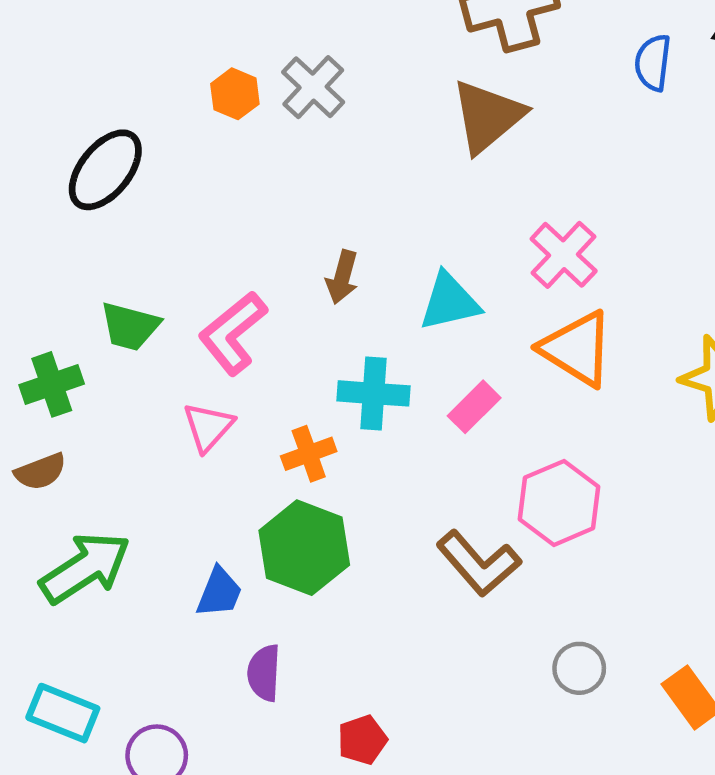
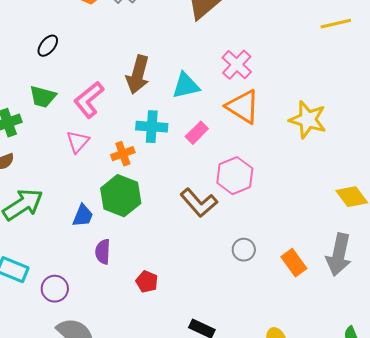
black ellipse: (105, 170) -> (48, 46), moved, size x0.6
brown arrow: (342, 277) -> (138, 75), size x1.6
red pentagon: (362, 740) -> (147, 282), turned -30

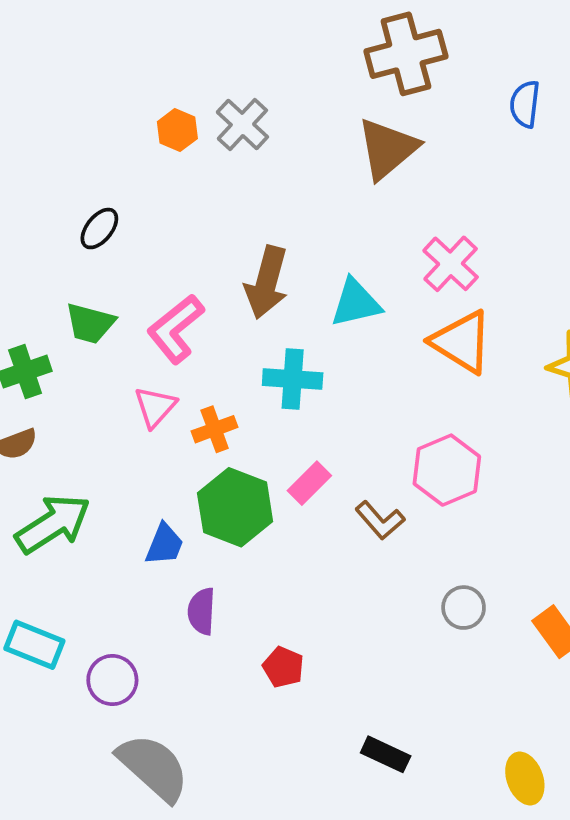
pink rectangle: (197, 133) -> (309, 483), moved
orange cross: (123, 154) -> (215, 429), moved
brown L-shape: (199, 203) -> (380, 520), size x0.7

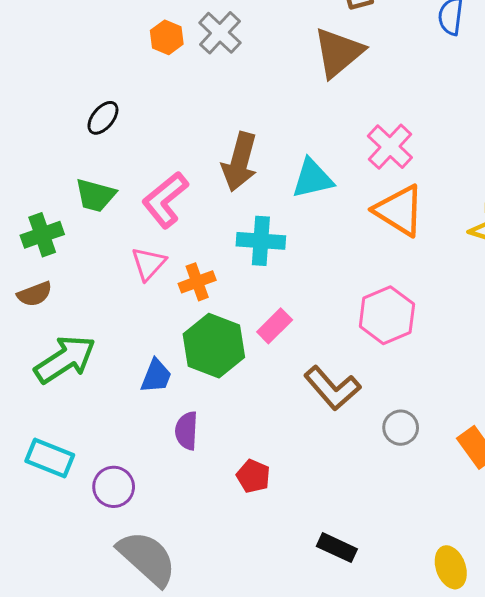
brown L-shape: (380, 520) -> (332, 388), moved, size x1.4

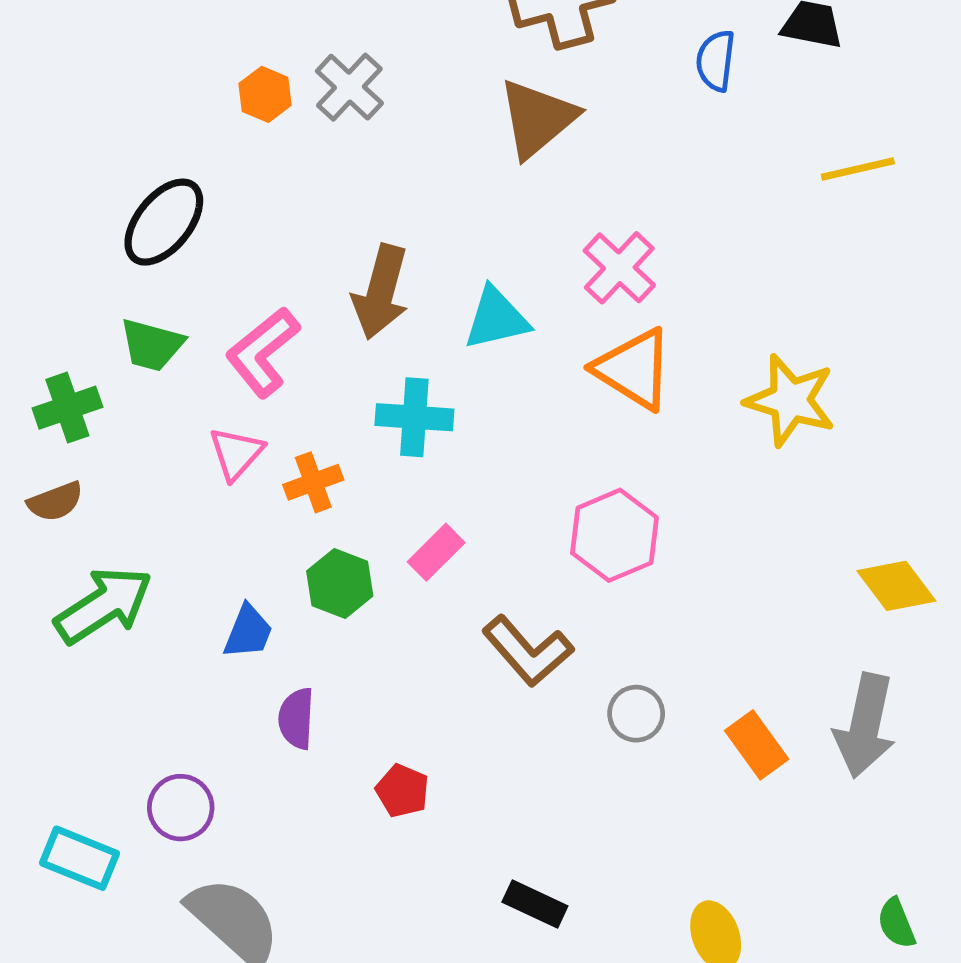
black ellipse: (103, 118) -> (164, 222), size x1.6
green hexagon: (214, 346) -> (340, 583), size x0.7
cyan rectangle: (50, 458) -> (80, 858), moved

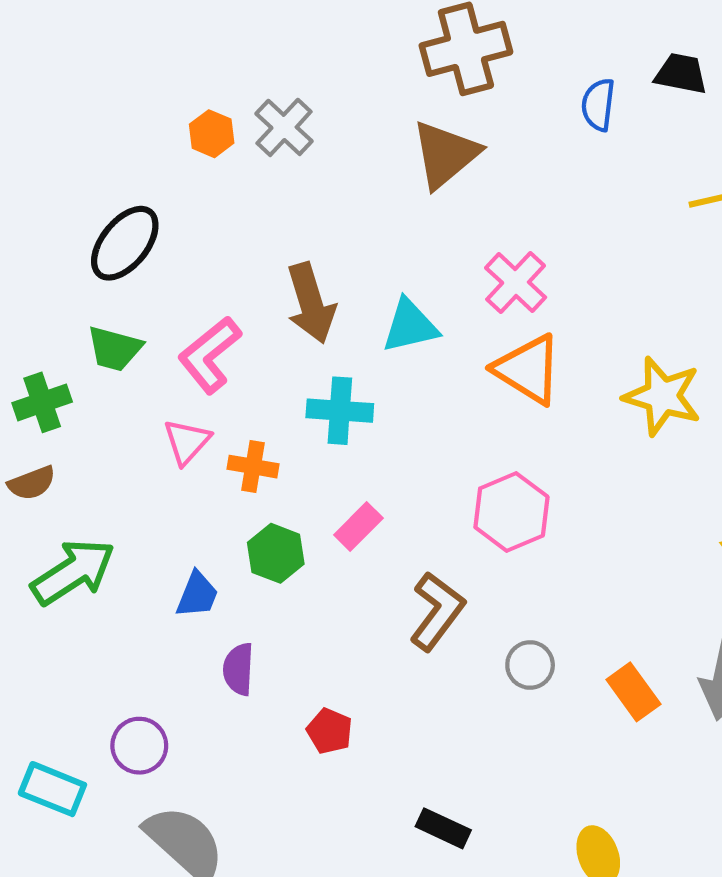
brown arrow: (381, 292) -> (311, 303), turned -32
orange cross: (313, 482) -> (253, 467), turned 30
brown L-shape: (528, 651) -> (437, 611), turned -102

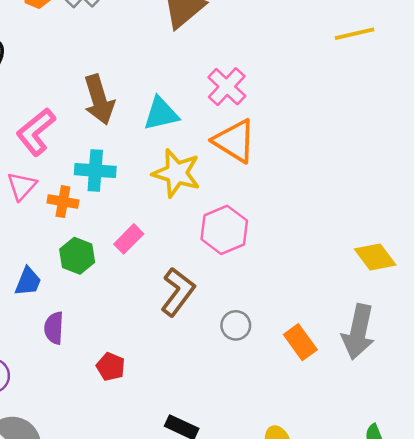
yellow star: (662, 396) -> (176, 173), moved
cyan cross: (340, 411) -> (95, 171), moved

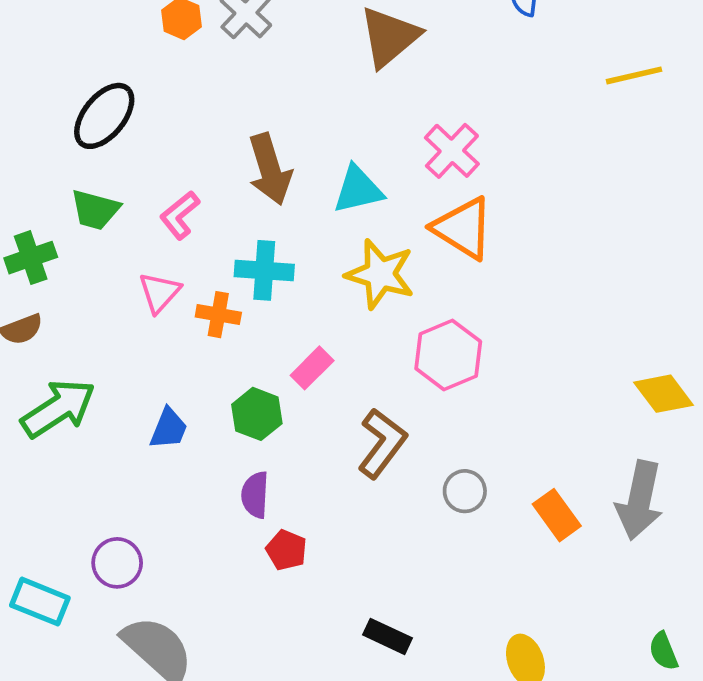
pink L-shape: (36, 132) -> (180, 215), size x0.7
green hexagon: (77, 256) -> (257, 414), moved
purple semicircle: (54, 328) -> (255, 495), moved

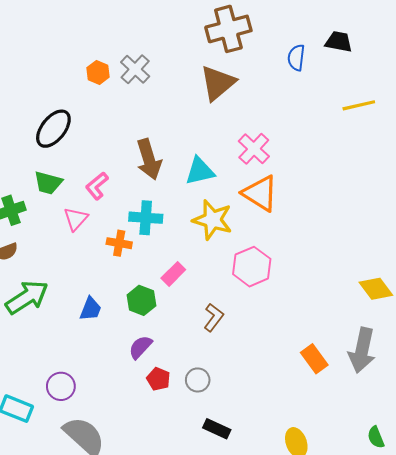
pink triangle: (159, 292) -> (76, 219), moved
brown L-shape: (382, 443) -> (214, 317), size x0.7
gray circle: (465, 491) -> (198, 380), moved
purple semicircle: (255, 495) -> (140, 347), turned 40

